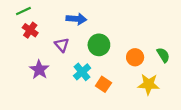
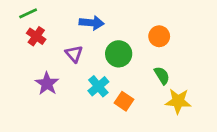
green semicircle: (163, 55) -> (162, 75), moved
orange circle: (135, 57) -> (159, 36), moved

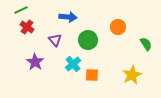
green semicircle: (162, 75) -> (146, 44), moved
orange square: (124, 101) -> (92, 75), turned -32
yellow star: (178, 101) -> (132, 75), turned -30

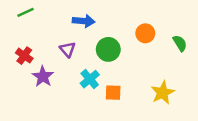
red cross: (27, 27) -> (24, 56), moved
green semicircle: (146, 44) -> (180, 43), moved

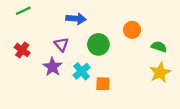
green semicircle: (180, 43) -> (159, 47), moved, turned -40
purple star: (43, 77) -> (52, 67), moved
yellow star: (163, 93) -> (160, 72), moved

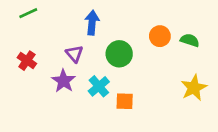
blue arrow: (76, 19) -> (92, 23), turned -90
green semicircle: (159, 47) -> (190, 40), moved

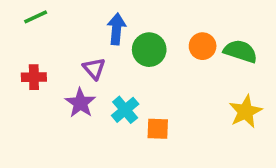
green semicircle: (190, 40) -> (240, 51), size x1.4
green circle: (119, 54) -> (149, 50), moved
red cross: (27, 61) -> (34, 77), turned -36

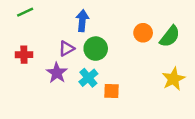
green circle: (149, 50) -> (96, 49), moved
green semicircle: (240, 51) -> (170, 36), turned 110
purple triangle: (94, 69) -> (67, 49), turned 42

